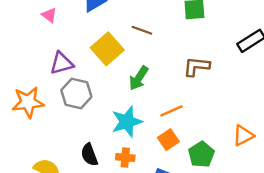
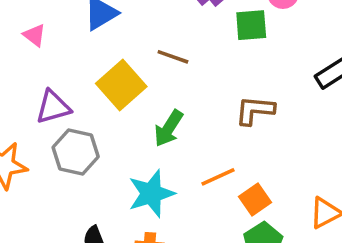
orange square: (168, 140) -> (255, 200), moved

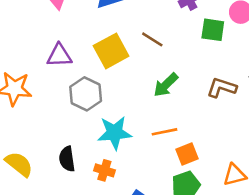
brown L-shape: (255, 110) -> (222, 88), moved
green arrow: (169, 128) -> (166, 85), moved
gray hexagon: (76, 152) -> (86, 94), moved

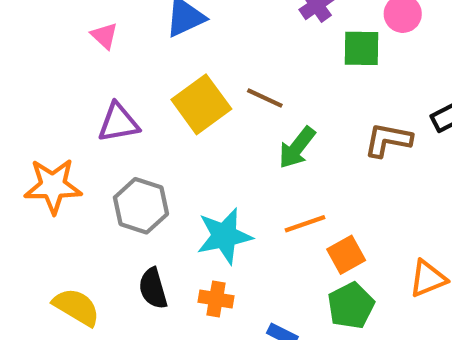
brown line: (152, 39) -> (265, 98), moved
gray hexagon: (86, 94) -> (141, 206), moved

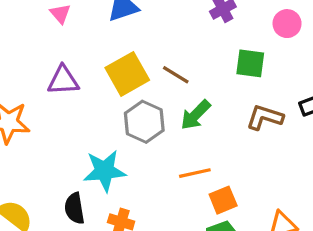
green square: (361, 48) -> (250, 63), moved
gray hexagon: (141, 206) -> (144, 122), moved
cyan star: (224, 236) -> (104, 171), moved

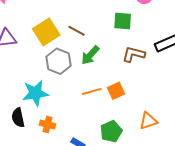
orange square: (223, 200) -> (116, 91), moved

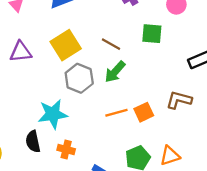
brown line: (76, 31) -> (111, 44), moved
brown L-shape: (134, 54) -> (179, 100), moved
orange triangle: (148, 121) -> (170, 156), moved

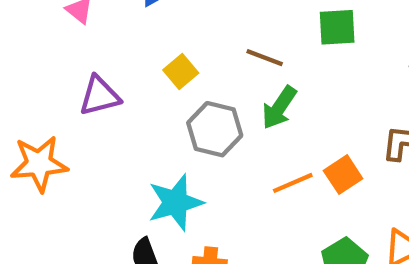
yellow square: (66, 45) -> (181, 71), size x0.6

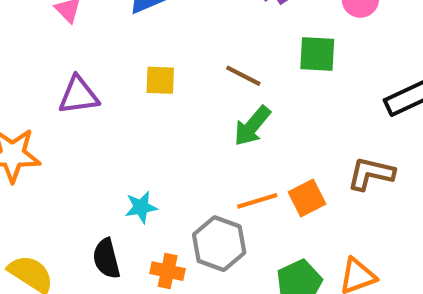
yellow square: (181, 71) -> (160, 80), turned 36
gray hexagon: (215, 129) -> (219, 244), moved
cyan star: (175, 202) -> (141, 207), size x0.6

